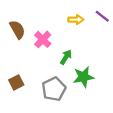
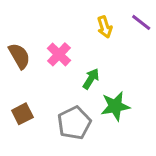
yellow arrow: (76, 20) -> (105, 27), turned 72
brown semicircle: (17, 29) -> (19, 56), moved

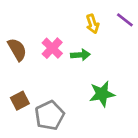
green arrow: (91, 79) -> (80, 55), moved, turned 54
gray pentagon: (74, 123) -> (49, 115), moved

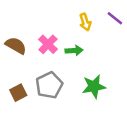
brown semicircle: (17, 49) -> (16, 46), turned -30
gray pentagon: (49, 115) -> (49, 85), moved

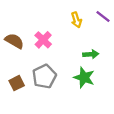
green arrow: (74, 50) -> (91, 54), moved
green star: (94, 86) -> (84, 77), turned 30

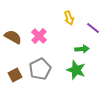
purple line: (103, 17) -> (93, 28), moved

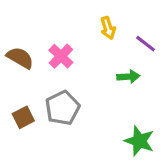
green star: (76, 70) -> (139, 141), moved

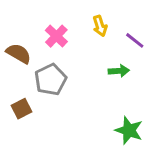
pink cross: (61, 56) -> (56, 36), moved
gray pentagon: (62, 108) -> (51, 80), moved

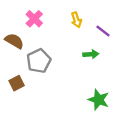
pink cross: (56, 36) -> (34, 19), moved

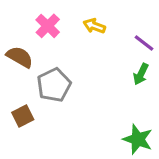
yellow arrow: (76, 20) -> (94, 26), moved, turned 128
green arrow: (91, 54) -> (141, 74), moved, turned 120

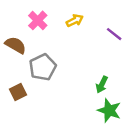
yellow arrow: (94, 26) -> (75, 20), turned 133
green arrow: (141, 74) -> (102, 85), moved

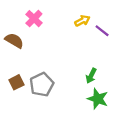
yellow arrow: (75, 20) -> (82, 21), moved
gray pentagon: (43, 67) -> (42, 85), moved

